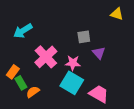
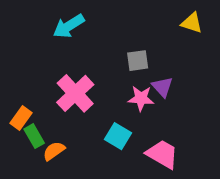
cyan arrow: (23, 31) -> (69, 26), moved
pink star: (73, 63) -> (141, 98), moved
cyan square: (72, 83) -> (118, 136), size x0.7

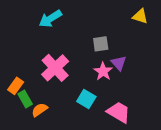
pink star: (141, 98) -> (103, 71), turned 30

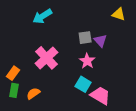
purple triangle: (119, 63) -> (100, 41), moved
green rectangle: (25, 99) -> (14, 90), moved, turned 40
cyan square: (86, 99) -> (83, 84), moved

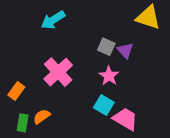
yellow triangle: (119, 14) -> (148, 17), size x1.5
gray square: (85, 38) -> (106, 47), turned 32
green rectangle: (14, 90) -> (23, 123), moved

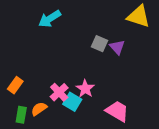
pink cross: (58, 72) -> (59, 92), moved, size x0.7
pink star: (109, 76) -> (85, 89), moved
cyan square: (104, 105) -> (72, 102), moved

